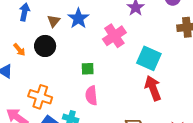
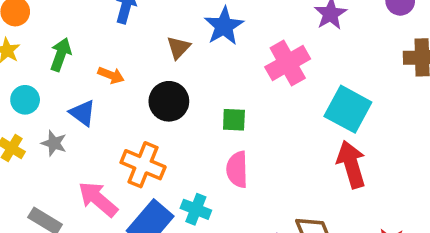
brown triangle: (54, 21) -> (178, 48), moved
black circle: (45, 46) -> (169, 101), moved
orange arrow: (19, 50) -> (111, 75), turned -32

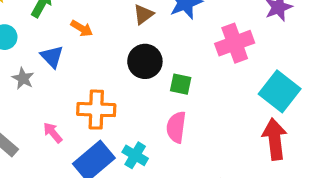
black circle: (169, 101) -> (145, 61), moved
orange cross: (143, 165) -> (96, 110), turned -30
pink arrow: (98, 199) -> (53, 133), size x0.6

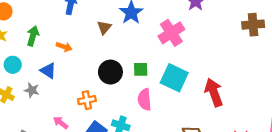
black circle: (145, 61) -> (110, 72), moved
cyan square: (280, 91) -> (174, 78), moved
orange cross: (96, 110) -> (87, 100), size x0.7

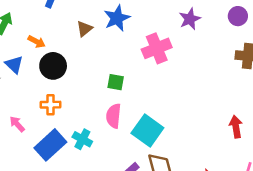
black circle: (110, 72) -> (53, 66), moved
cyan square: (174, 78) -> (147, 131), moved
red arrow: (214, 92) -> (236, 127), moved, size x0.7

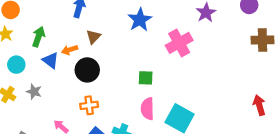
brown triangle: (84, 29) -> (93, 37), moved
orange arrow: (37, 42) -> (70, 50), turned 140
blue triangle: (14, 65) -> (50, 60), moved

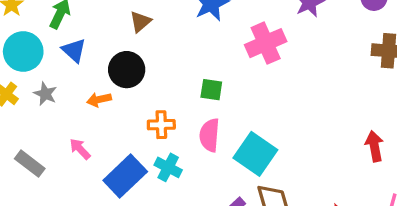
orange arrow: (70, 50) -> (99, 100), moved
cyan circle: (16, 65) -> (23, 51), size x1.5
orange cross: (89, 105) -> (161, 125), moved

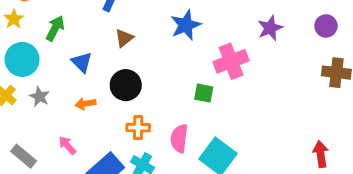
blue triangle: (74, 50) -> (82, 62), moved
black circle: (127, 70) -> (126, 85), moved
green square: (211, 90) -> (204, 93), moved

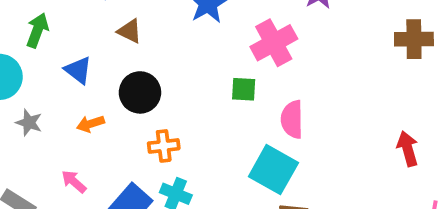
brown triangle: (124, 38) -> (130, 31), turned -48
pink semicircle: (179, 138) -> (292, 119), moved

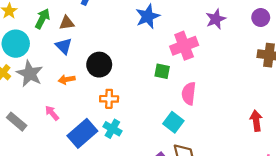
brown triangle: (130, 31) -> (67, 23), moved, turned -42
gray star: (29, 123) -> (30, 74), size x1.6
cyan square: (273, 170) -> (173, 122), size x0.7

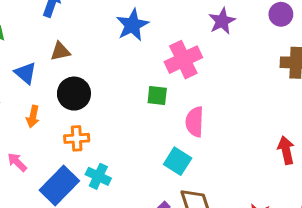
brown triangle: (67, 23) -> (60, 51), moved
orange arrow: (67, 79) -> (33, 117), turned -63
orange cross: (109, 99) -> (77, 138), moved

